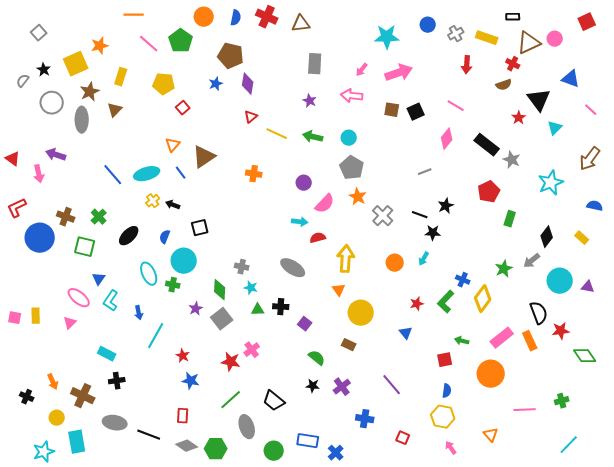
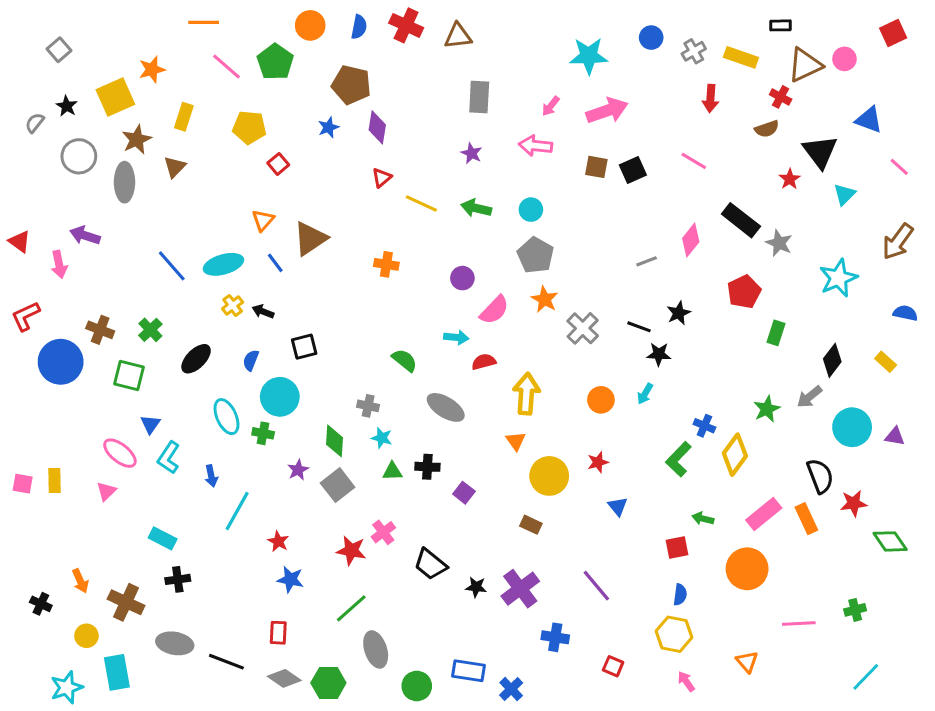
pink diamond: (447, 139) -> (691, 240), moved
red star: (417, 304) -> (598, 462), moved
green semicircle: (317, 358) -> (405, 360), moved
purple cross: (342, 387) -> (520, 589), size x1.4
black trapezoid: (274, 401) -> (430, 564), moved

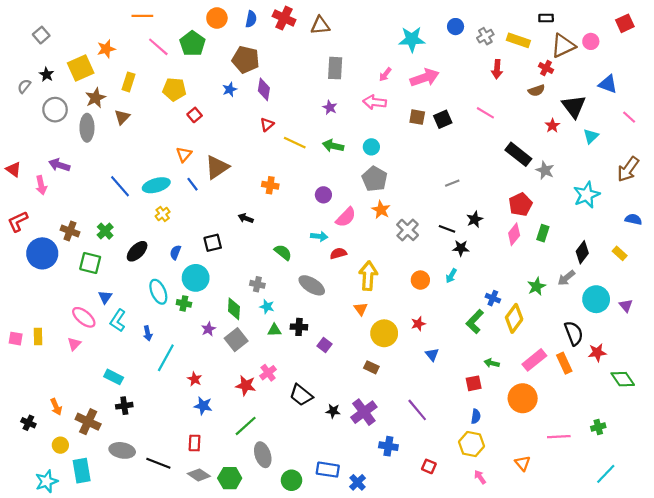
pink diamond: (691, 240) -> (514, 234), moved
black arrow: (263, 312) -> (246, 218), moved
purple triangle: (895, 436) -> (626, 306), turned 40

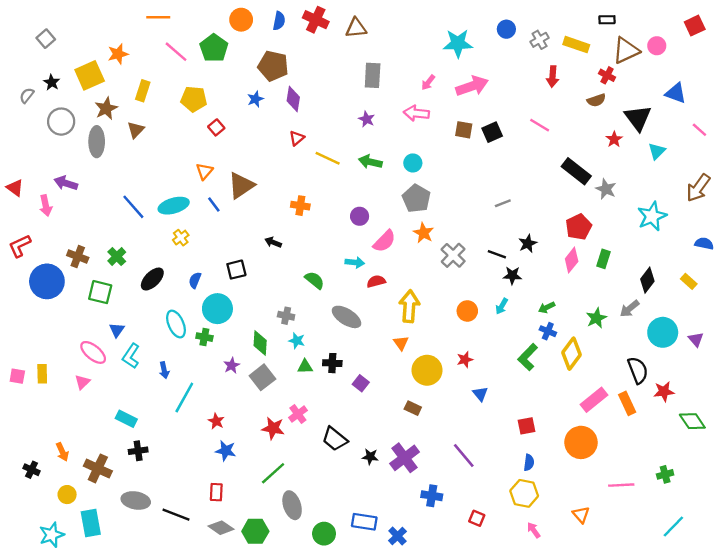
green arrow: (492, 363) -> (547, 307), moved, turned -40

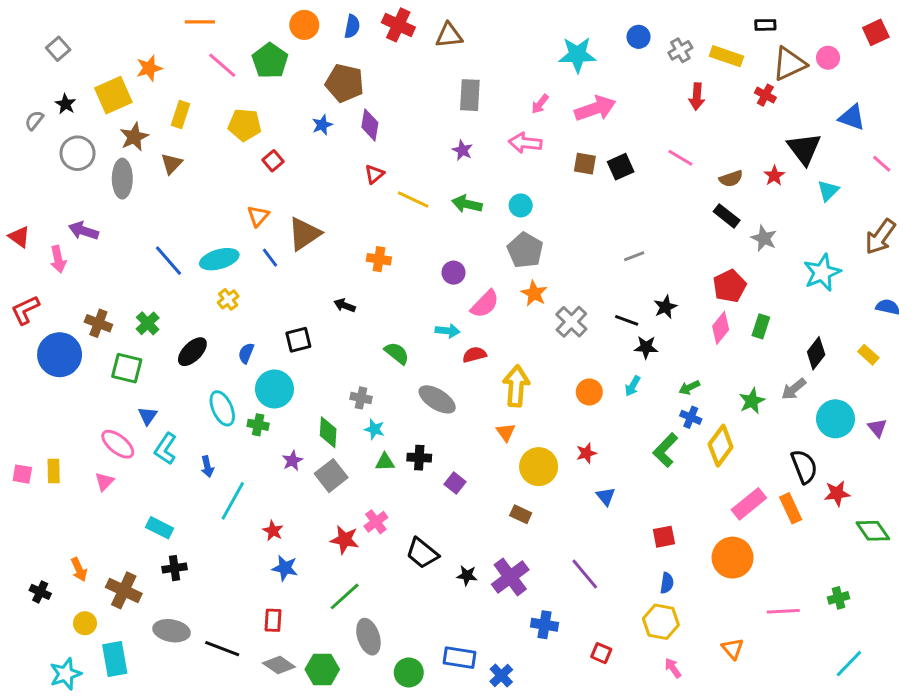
brown semicircle: (596, 100) -> (731, 179), moved
black rectangle: (576, 171) -> (727, 216), size x0.7

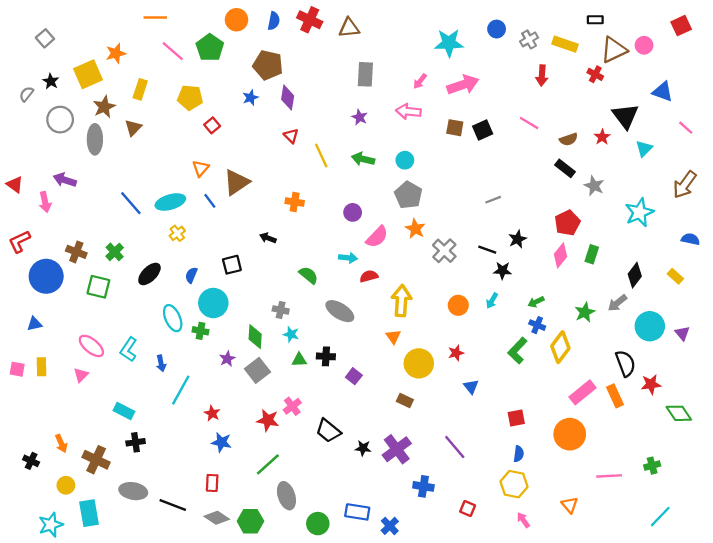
red triangle: (374, 174) -> (291, 136), turned -35
yellow line: (413, 199) -> (321, 156), turned 40
blue triangle: (148, 416) -> (35, 324), moved, turned 42

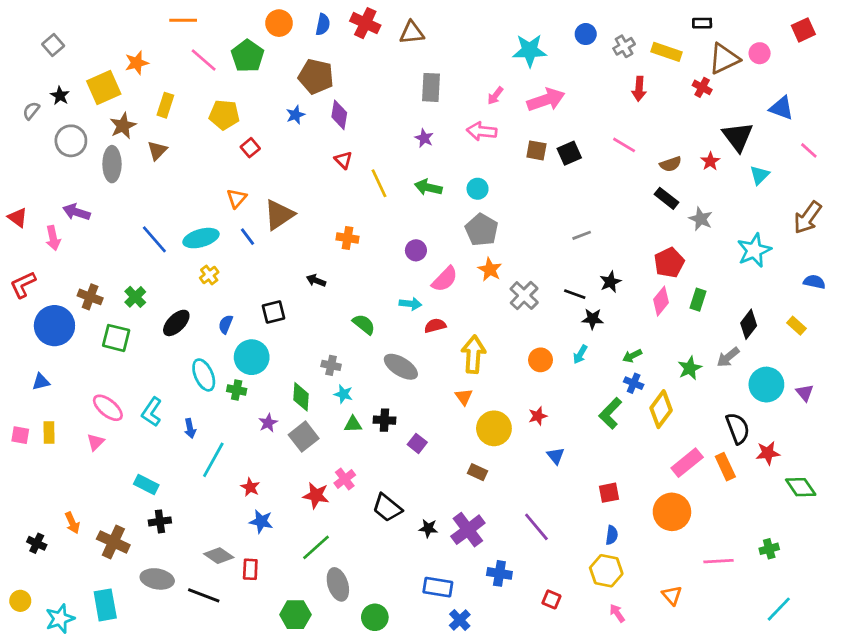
yellow circle: (66, 485) -> (20, 601), moved
blue rectangle: (357, 512) -> (438, 587), moved
gray diamond: (217, 518) -> (219, 556), moved

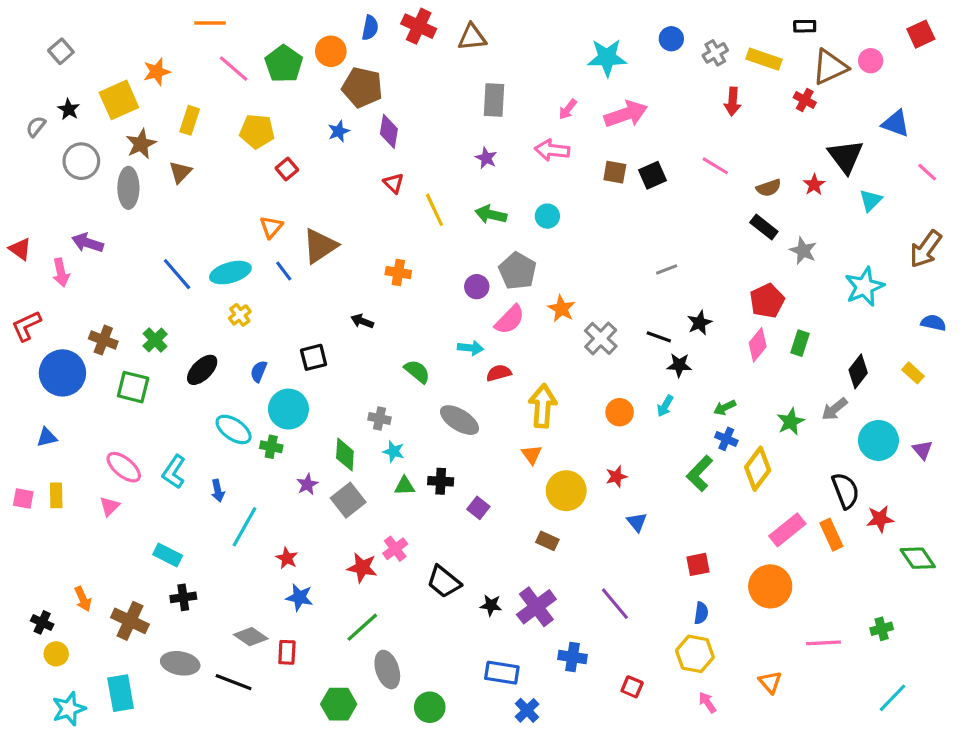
orange circle: (279, 23) -> (331, 51), moved
gray pentagon: (482, 230) -> (518, 271), moved
cyan ellipse: (204, 375) -> (234, 429), turned -32
yellow circle: (20, 601) -> (56, 654), moved

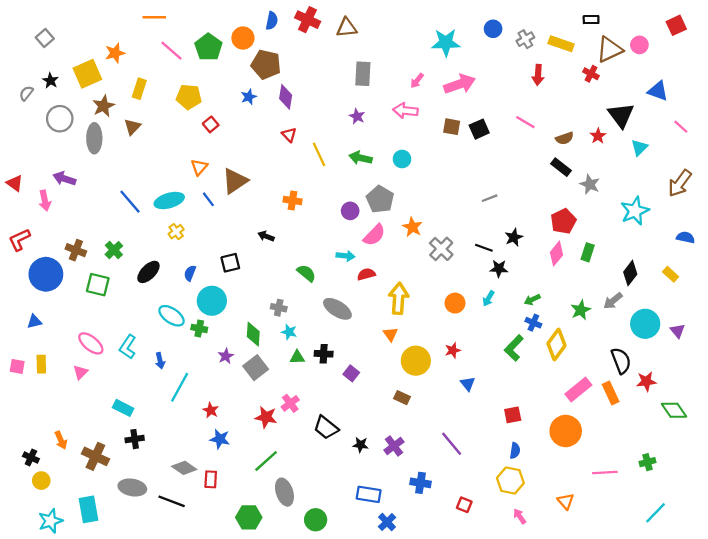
purple cross: (536, 607) -> (394, 446), size x0.7

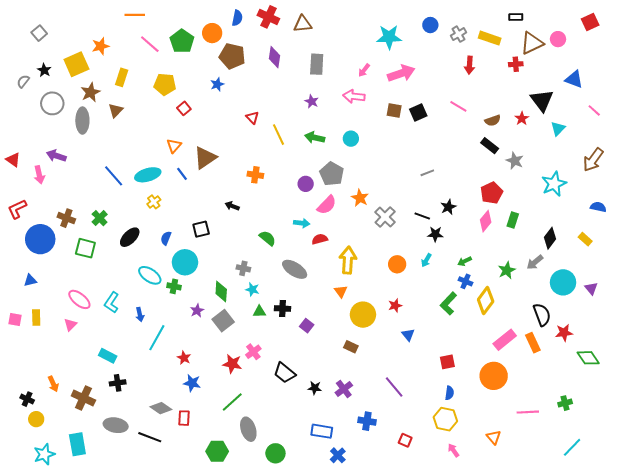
red cross: (591, 74) -> (516, 64), turned -32
purple diamond: (286, 97) -> (274, 57), moved

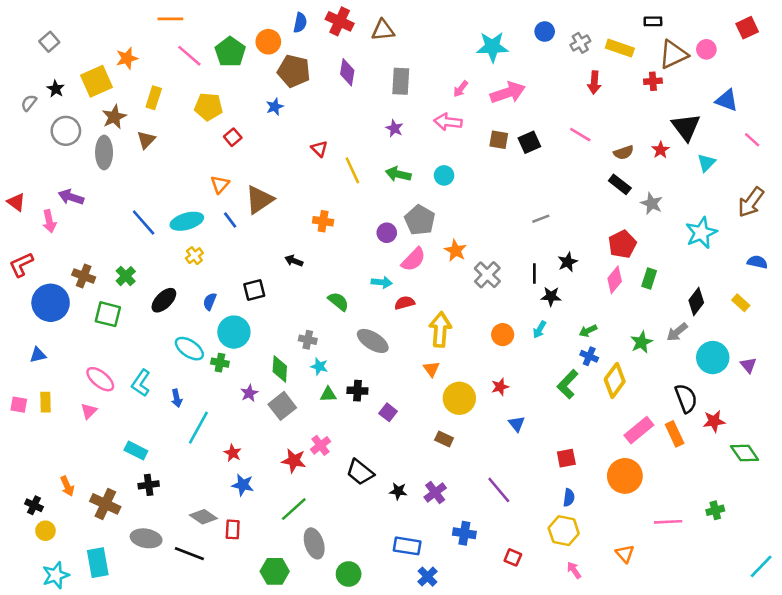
black line: (422, 216) -> (534, 273), turned 70
cyan line: (572, 447) -> (761, 566), moved

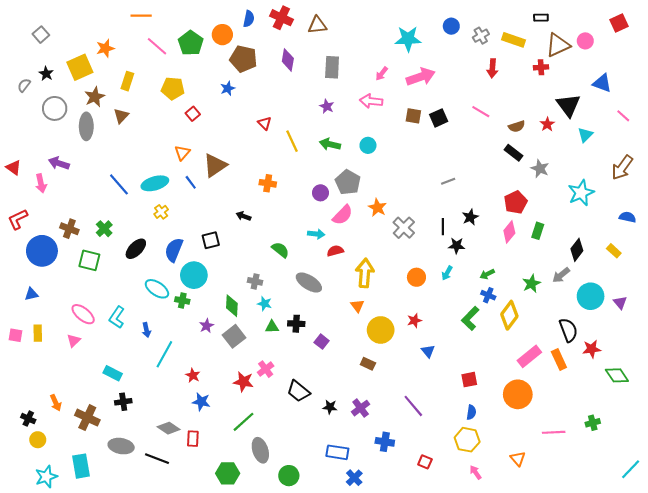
blue semicircle: (210, 301) -> (174, 250), size x1.6

